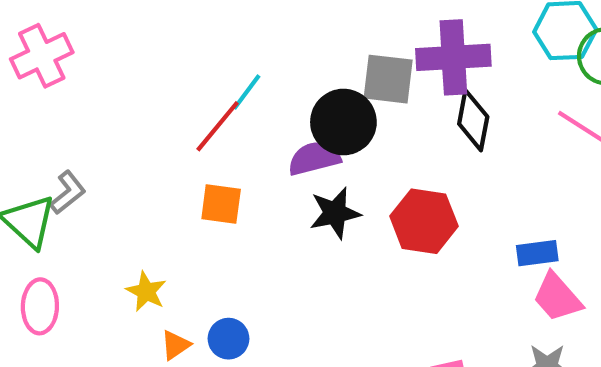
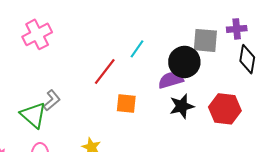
purple cross: (453, 57) -> (237, 29), size x0.6
red line: (218, 126) -> (105, 71), moved

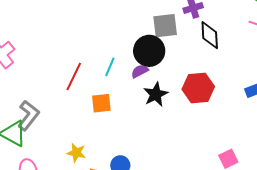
cyan line: (137, 49) -> (110, 67), moved
purple semicircle: (171, 80) -> (140, 71), size x0.7
gray L-shape: (52, 100) -> (28, 115), size x1.4

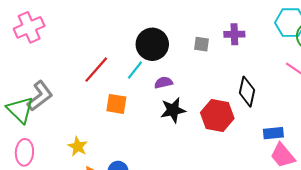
gray square: (165, 26) -> (202, 44), size x0.6
black diamond: (210, 35) -> (247, 92), moved
black circle: (149, 51) -> (152, 44), moved

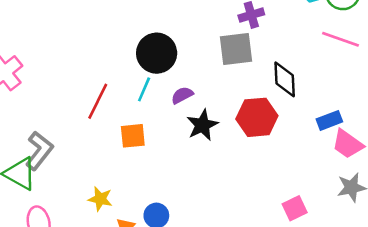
gray square: (202, 44) -> (236, 49), moved, size x1.8

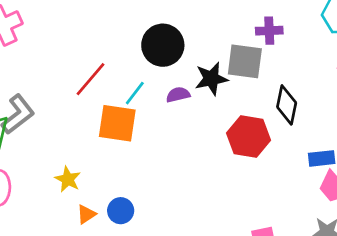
cyan line: (144, 89) -> (135, 93), moved
black star: (202, 125) -> (211, 79), moved
orange square: (133, 136) -> (117, 123), size x1.4

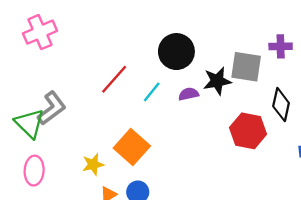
purple cross: (269, 31) -> (281, 46), moved
orange square: (117, 123) -> (132, 147), moved, turned 32
yellow star: (68, 179) -> (93, 164), turned 30

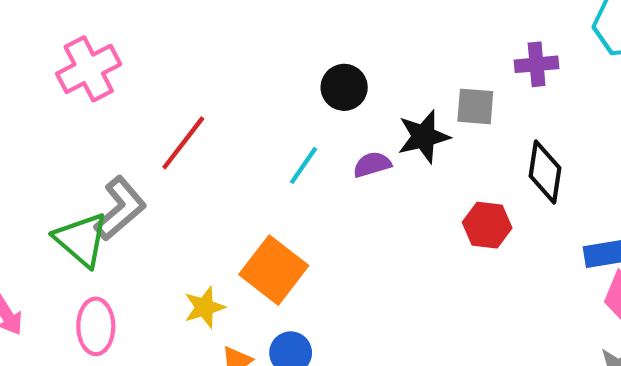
black circle: (176, 52) -> (344, 87), size x0.7
gray square: (246, 67) -> (475, 106), size x0.7
red line: (114, 79) -> (183, 143), moved
red hexagon: (248, 131) -> (487, 225), size x0.7

